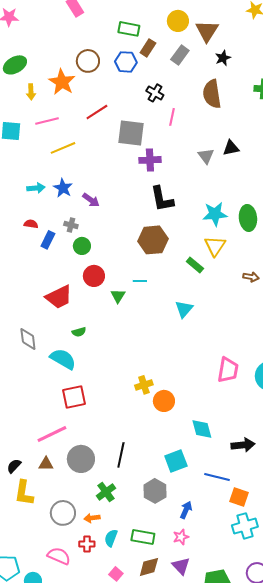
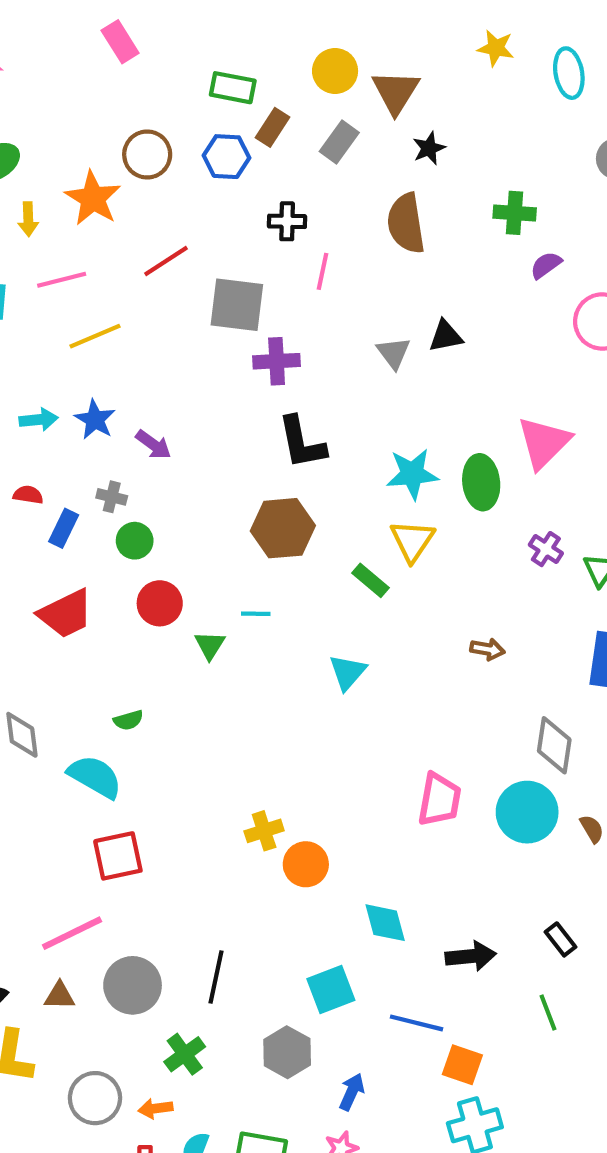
black cross: (155, 93) -> (287, 221), turned -30
brown arrow: (251, 277) -> (487, 649), moved
red trapezoid: (59, 297) -> (66, 614), moved

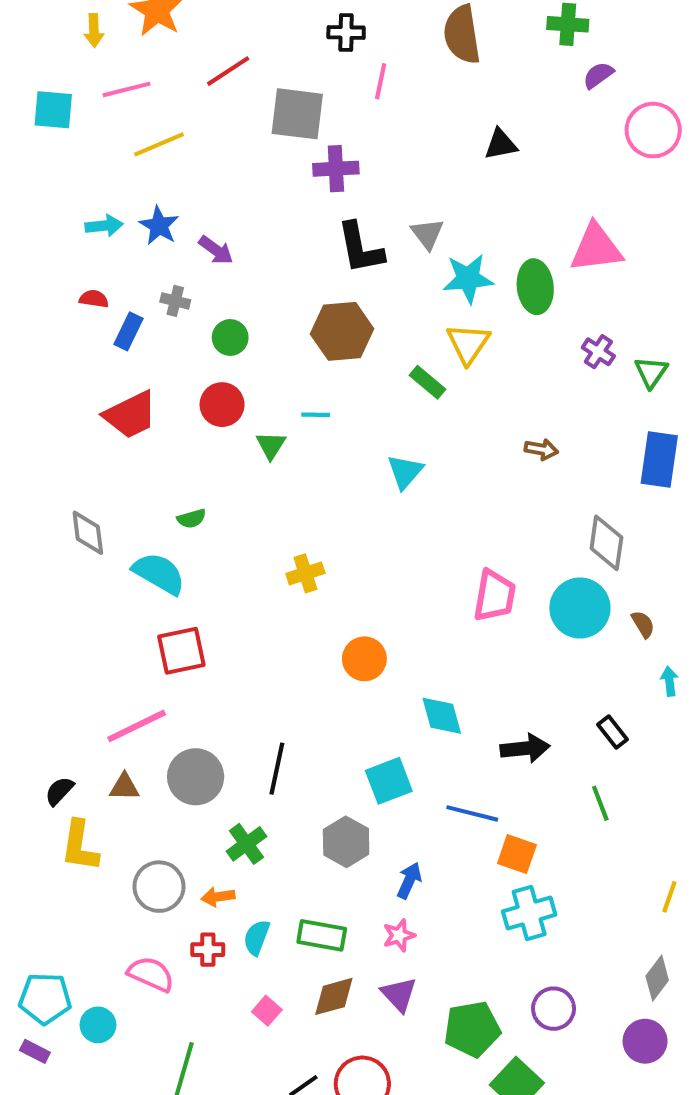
gray triangle: (393, 353) -> (427, 234), moved
pink triangle: (544, 443) -> (596, 248), turned 38
green circle: (135, 541) -> (230, 338), moved
yellow cross: (264, 831) -> (305, 573), moved

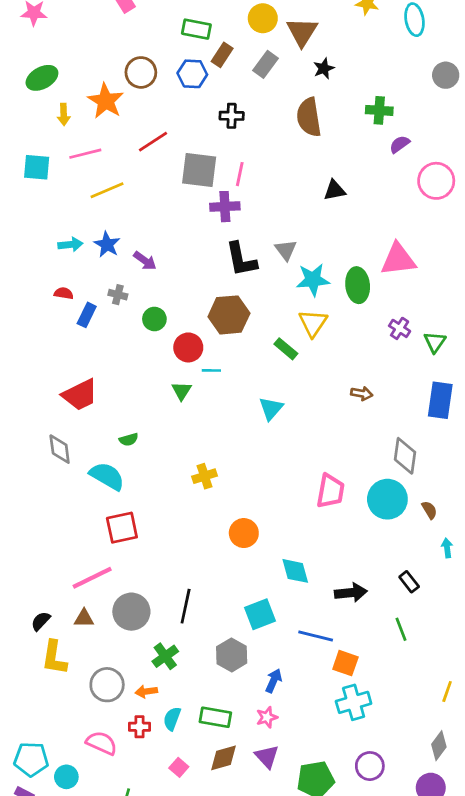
pink line: (381, 81) -> (240, 174), moved
red circle: (222, 405) -> (188, 347), moved
red trapezoid: (131, 415) -> (80, 395), moved

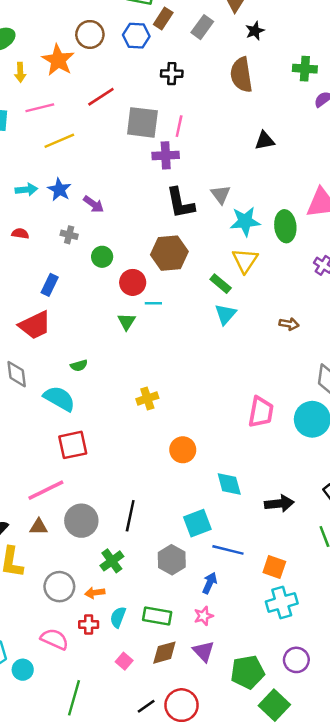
blue rectangle: (87, 315) -> (50, 285), moved
cyan triangle: (271, 408) -> (225, 314), moved
blue line: (316, 636) -> (228, 550), moved

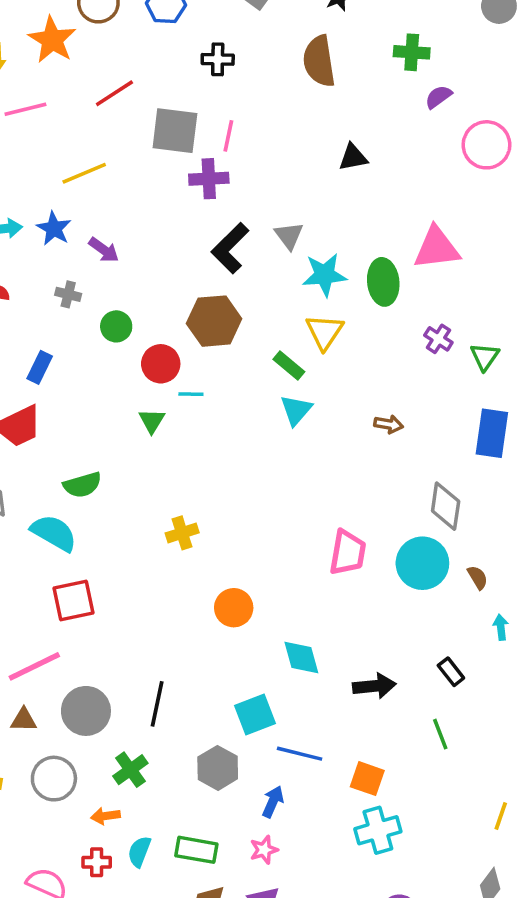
yellow line: (59, 141) -> (84, 173), moved
black L-shape: (180, 203) -> (230, 248), turned 56
green semicircle: (79, 366) -> (82, 485), size x1.5
gray circle: (59, 587) -> (54, 779), moved

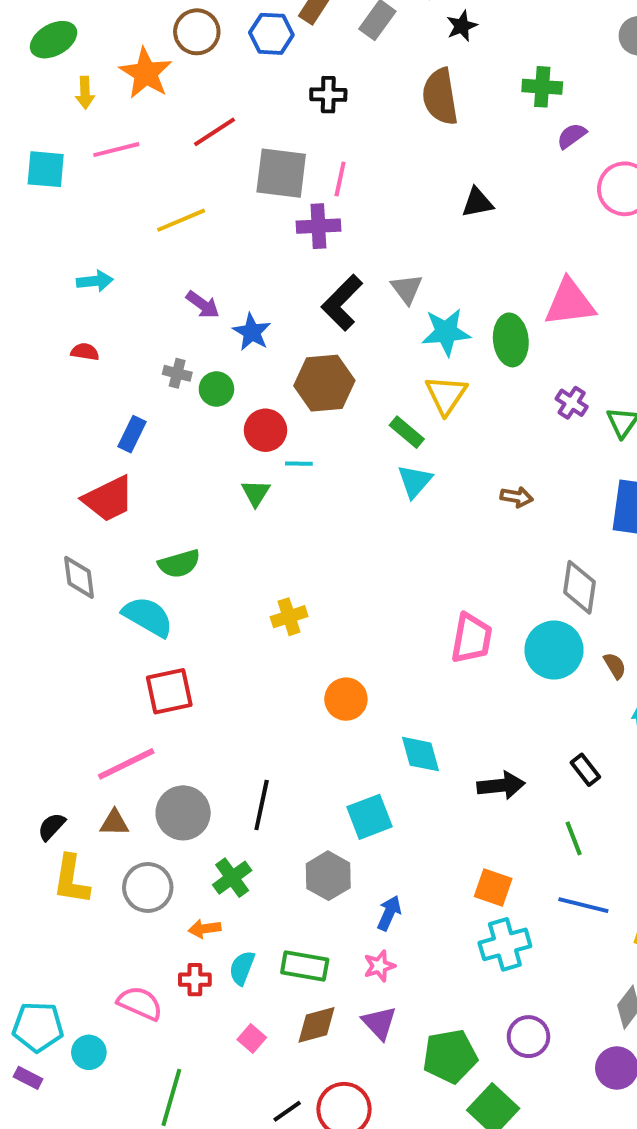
blue star: (54, 229) -> (252, 332), moved
gray cross: (68, 294) -> (177, 373), moved
blue line: (300, 754) -> (583, 905), moved

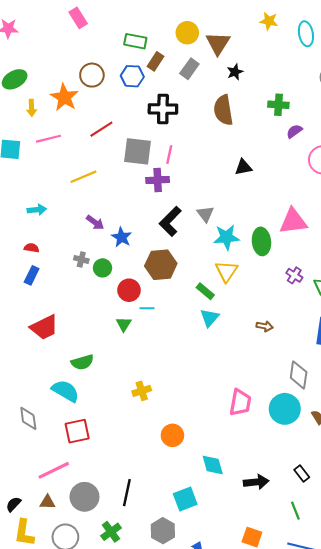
black cross: (328, 95) -> (163, 109), size x1.5
blue rectangle: (132, 434) -> (32, 275), moved
gray diamond: (79, 577) -> (28, 418), moved

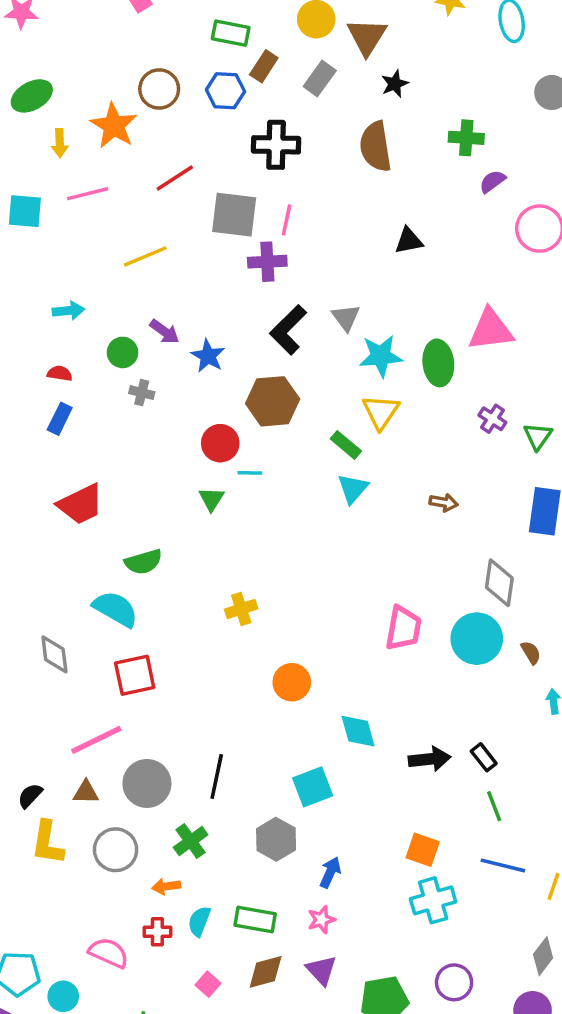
green circle: (103, 268) -> (123, 352), moved
black rectangle: (302, 474) -> (484, 757), moved

